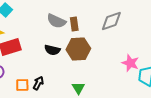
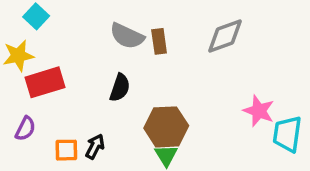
brown hexagon: (78, 49) -> (166, 127), moved
black semicircle: (52, 50) -> (120, 88), turned -84

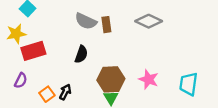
gray diamond: (225, 36) -> (149, 21), turned 45
pink star: (259, 111) -> (149, 79), moved
orange square: (66, 150) -> (47, 94), turned -35

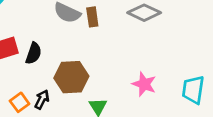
black semicircle: (81, 54) -> (34, 53), moved
brown hexagon: (111, 79) -> (71, 77), moved

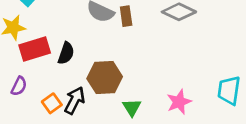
pink star: (144, 84) -> (179, 102), moved, turned 30
black arrow: (42, 100) -> (75, 100), size x1.4

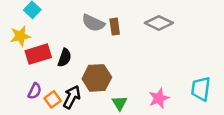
purple semicircle: (19, 86) -> (35, 91), moved

